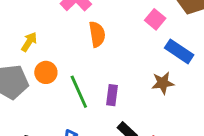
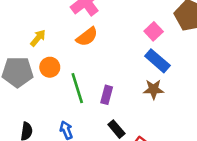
orange semicircle: (97, 34) -> (87, 37), moved, turned 55
blue rectangle: (179, 51) -> (157, 61), moved

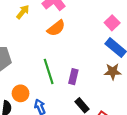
yellow arrow: (38, 38) -> (23, 12), moved
orange circle: (50, 67) -> (21, 93), moved

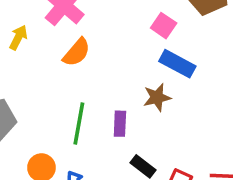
green line: (49, 71) -> (79, 123), turned 40
brown star: (113, 72) -> (157, 97), moved

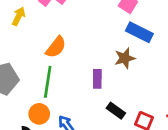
orange semicircle: (77, 52) -> (56, 47), moved
green line: (79, 123) -> (48, 82), moved

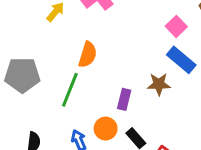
orange semicircle: (56, 47) -> (88, 55), turned -35
orange circle: (39, 114) -> (106, 129), moved

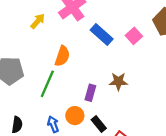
blue rectangle: (181, 60) -> (102, 35), moved

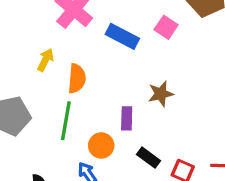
yellow arrow: (38, 21) -> (45, 60), moved
orange circle: (75, 116) -> (101, 145), moved

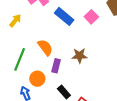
orange semicircle: (77, 78) -> (45, 47), moved, turned -54

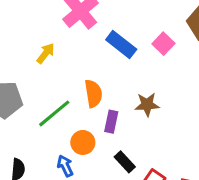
orange semicircle: (45, 47) -> (93, 94), turned 30
green line: (20, 59) -> (54, 113), turned 30

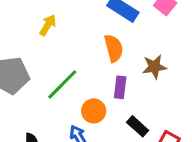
orange semicircle: (93, 94) -> (114, 48), moved

